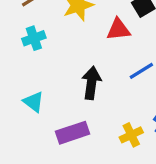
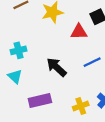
cyan cross: (34, 38) -> (19, 50), moved
black arrow: (91, 83) -> (56, 67), turned -60

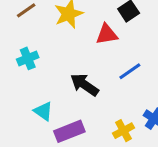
cyan cross: (19, 50) -> (28, 58), moved
cyan triangle: (15, 76) -> (43, 111), moved

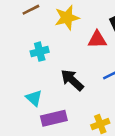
cyan cross: (28, 58) -> (40, 52), moved

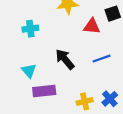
cyan cross: (40, 52) -> (30, 29), moved

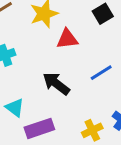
red triangle: (92, 26) -> (67, 39), moved

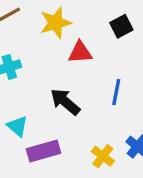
blue line: (101, 73) -> (116, 92), turned -50
yellow cross: (92, 130) -> (103, 156), turned -30

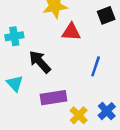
black arrow: (65, 102) -> (40, 62), moved
purple rectangle: (44, 151) -> (53, 98), moved

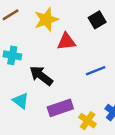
cyan cross: (14, 36) -> (12, 55), turned 30
blue line: (96, 66) -> (96, 71), turned 60

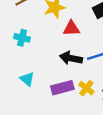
black arrow: (41, 76) -> (71, 58), moved, turned -30
yellow cross: (88, 121) -> (86, 88), moved

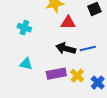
cyan triangle: (27, 79) -> (26, 64), turned -32

